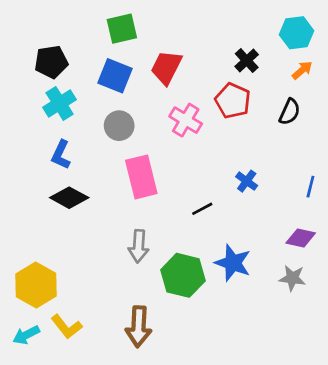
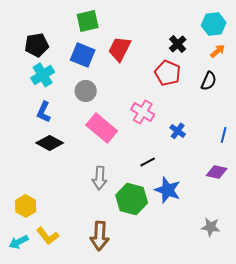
pink cross: (186, 120) -> (143, 112), moved
pink rectangle: (141, 177) -> (102, 128), turned -36
black line: (202, 209) -> (148, 162), moved
gray star: (292, 278) -> (211, 227), moved
yellow hexagon: (36, 285) -> (26, 206), size x0.7

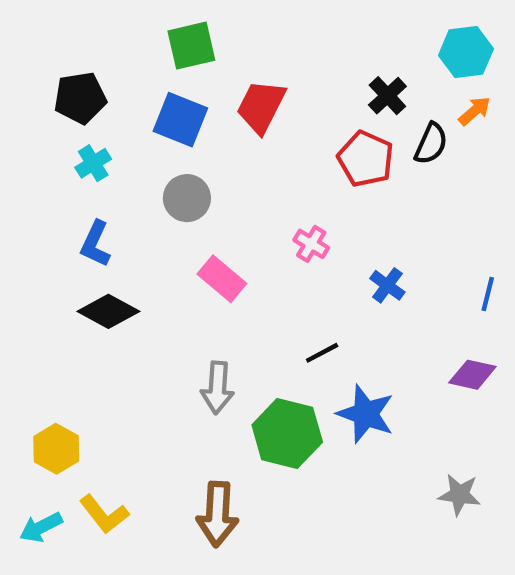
cyan cross: (43, 75) -> (93, 163), size x0.7
black semicircle: (209, 81) -> (431, 144), moved
pink cross: (143, 112) -> (311, 244), size x0.7
pink rectangle: (102, 128) -> (222, 279), size x0.7

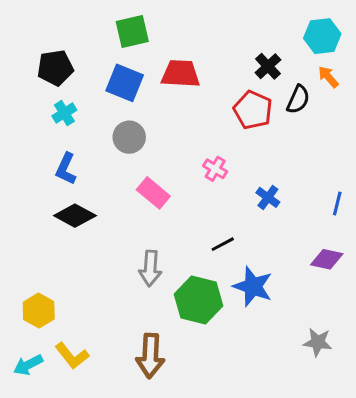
red trapezoid: (261, 107) -> (180, 74), turned 66
orange arrow: (475, 111) -> (328, 77), turned -90

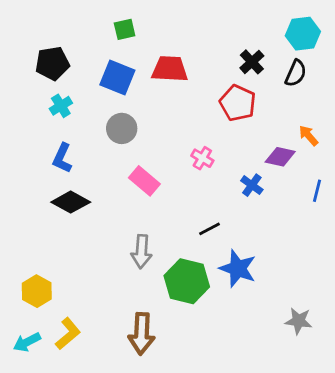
green square: (132, 32) -> (125, 29), size x0.7
orange arrow: (328, 77) -> (308, 136), moved
black semicircle: (298, 99) -> (296, 73), moved
purple diamond: (327, 259) -> (280, 157), moved
yellow L-shape: (72, 356) -> (68, 334), turned -92

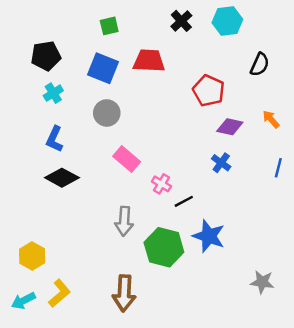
cyan hexagon: (303, 34) -> (227, 21), moved
black cross: (252, 62) -> (181, 21), moved
purple diamond: (280, 157) -> (230, 127), moved
pink cross: (202, 158) -> (161, 184), moved

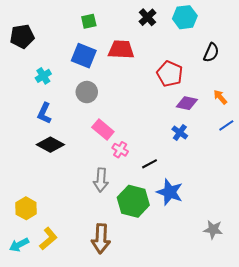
black pentagon: (46, 56) -> (22, 36), moved
blue line: (278, 168) -> (226, 125), moved, turned 42
pink cross: (161, 184) -> (120, 150), moved

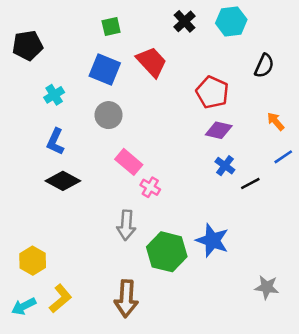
red trapezoid: (121, 50) -> (152, 62), turned 44
purple diamond: (187, 103) -> (219, 130), moved
black line: (149, 164) -> (250, 183), moved

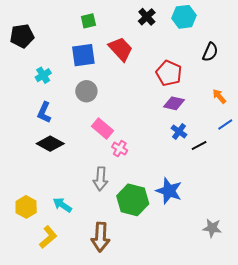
blue square: (105, 70) -> (83, 55), turned -30
cyan arrow: (24, 306) -> (62, 205), moved, turned 60

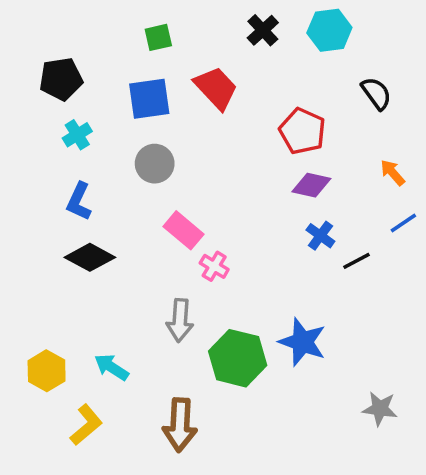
black pentagon: (22, 36) -> (61, 79), moved
black semicircle: (210, 52) -> (376, 93), turned -60

